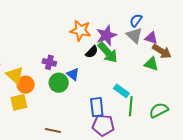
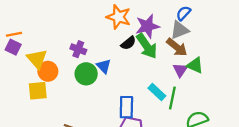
gray triangle: (134, 35) -> (180, 30), turned 48
purple triangle: (151, 38) -> (180, 70), moved, turned 40
brown arrow: (162, 51) -> (177, 47), moved
green line: (131, 106) -> (172, 98), moved

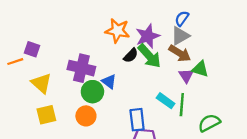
purple square: (13, 47) -> (32, 49), moved
purple cross: (78, 49) -> (81, 68), size x1.6
orange circle: (48, 71) -> (86, 116), moved

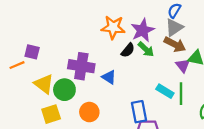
green arrow: (149, 56) -> (146, 49), size x0.7
green circle: (92, 92) -> (64, 90), moved

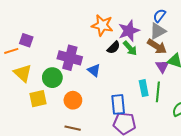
yellow triangle: (44, 84) -> (23, 73), moved
cyan rectangle: (165, 91) -> (144, 88), turned 42

